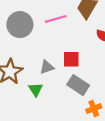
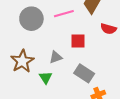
red square: (71, 59) -> (78, 41), moved

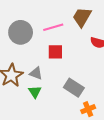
red square: (78, 41) -> (55, 52), moved
gray triangle: (56, 57) -> (36, 73), moved, turned 40

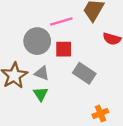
gray circle: (21, 32) -> (37, 41), moved
gray rectangle: (74, 88) -> (84, 73), moved

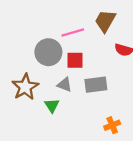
gray triangle: (42, 73) -> (65, 85), moved
gray rectangle: (84, 73) -> (96, 85), turned -40

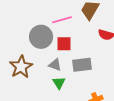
green triangle: (52, 105) -> (59, 83), moved

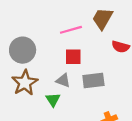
gray circle: (41, 37) -> (23, 50), moved
green triangle: (59, 83) -> (53, 100), moved

